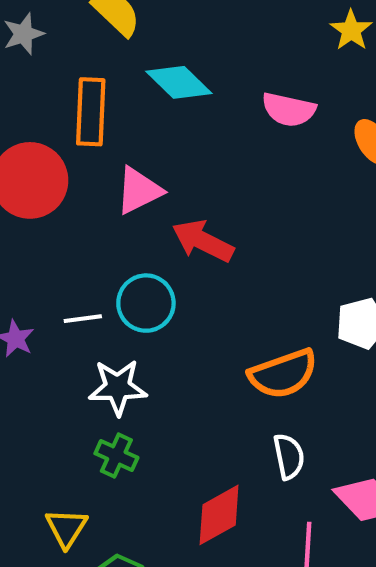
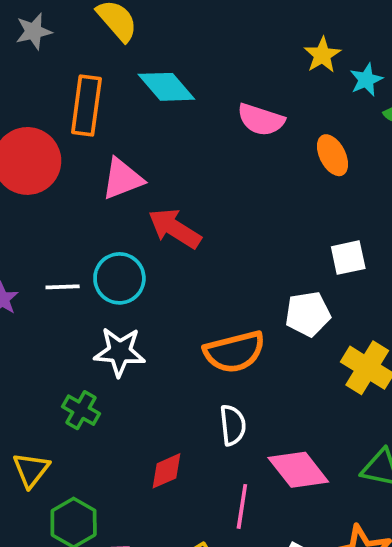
white star: (118, 387) -> (120, 352), moved
red diamond: (219, 515) -> (166, 471), size x0.7

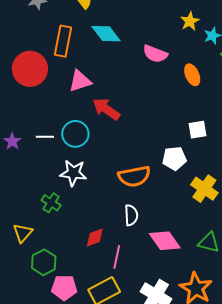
pink line: (242, 506) -> (117, 257), moved

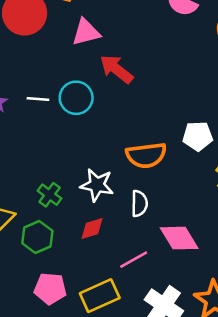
white star: (73, 173) -> (97, 185), moved
green cross: (51, 203) -> (50, 195), moved
pink line: (117, 257) -> (134, 260), moved, turned 45
green hexagon: (44, 262) -> (37, 237), moved

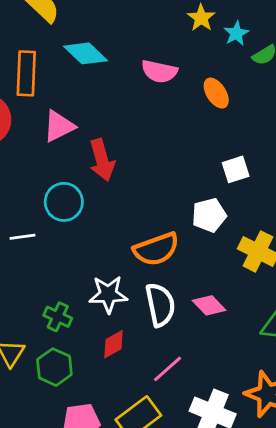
red arrow: (116, 69) -> (102, 160), turned -132
white line: (38, 99) -> (22, 237), moved
white semicircle: (139, 204) -> (160, 305), size x1.4
pink diamond: (179, 238) -> (209, 305), moved, size x0.7

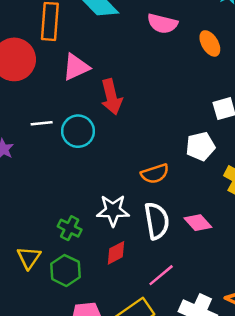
white line: (22, 237) -> (42, 123), moved
orange semicircle: (156, 249) -> (155, 174), size x0.7

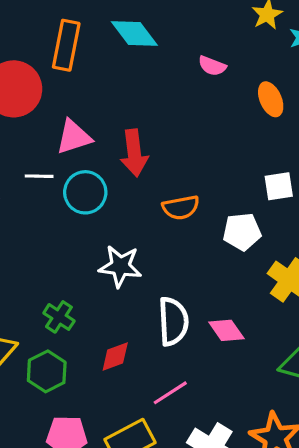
pink semicircle: (162, 24) -> (212, 66), size x0.7
pink triangle: (76, 67) -> (74, 137), moved
orange semicircle: (155, 174) -> (181, 207), moved
white star: (113, 211) -> (120, 266), moved

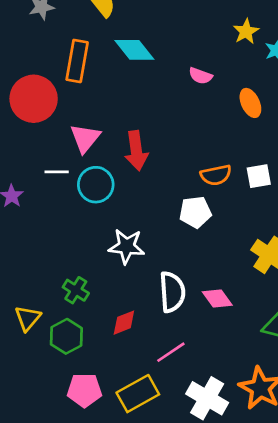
pink triangle: (74, 137) -> (85, 138), turned -32
orange semicircle: (181, 207) -> (216, 175), moved
white pentagon: (242, 232) -> (195, 212), moved

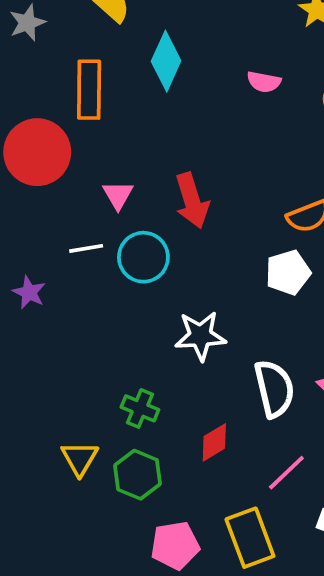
cyan diamond: (134, 50) -> (166, 61), turned 72
pink triangle: (85, 138) -> (118, 195), size x0.7
yellow rectangle: (138, 394) -> (250, 538), turned -72

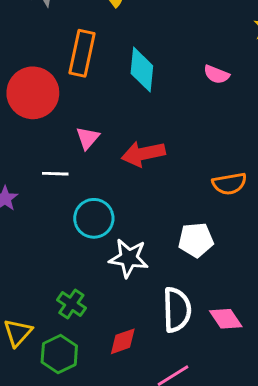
cyan diamond: (166, 61) -> (142, 70), moved, turned -30
red arrow: (192, 201) -> (143, 154), turned 84
cyan circle: (143, 257) -> (94, 218), moved
white pentagon: (288, 272) -> (196, 240), moved

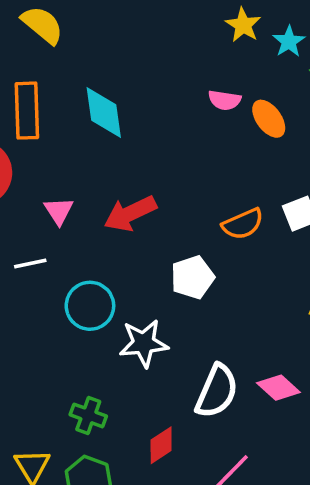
pink semicircle: (216, 74) -> (225, 100), moved
white pentagon: (196, 240) -> (192, 277), moved
white semicircle: (177, 310) -> (217, 391), turned 39

